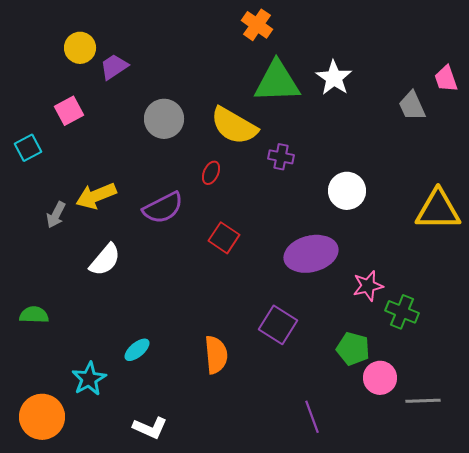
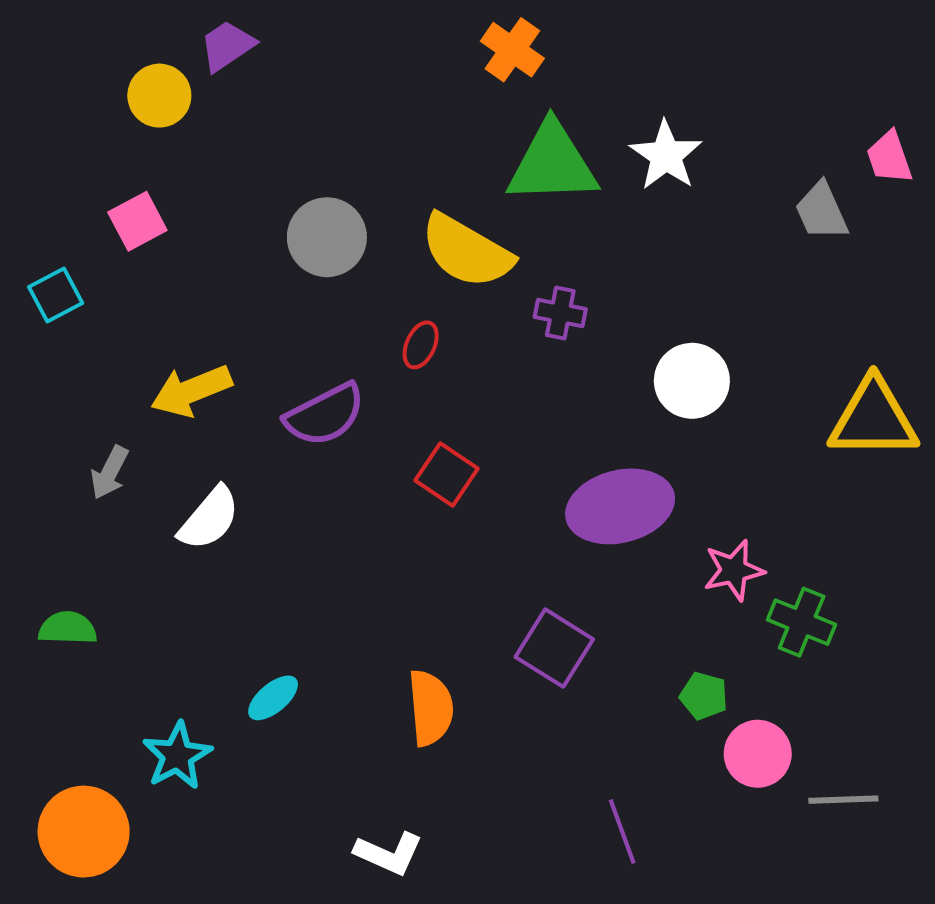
purple trapezoid: (114, 67) -> (227, 46), moved
gray arrow: (56, 215) -> (110, 473), moved
green pentagon: (353, 349) -> (704, 696), size x0.7
white L-shape: (150, 428) -> (389, 853), moved

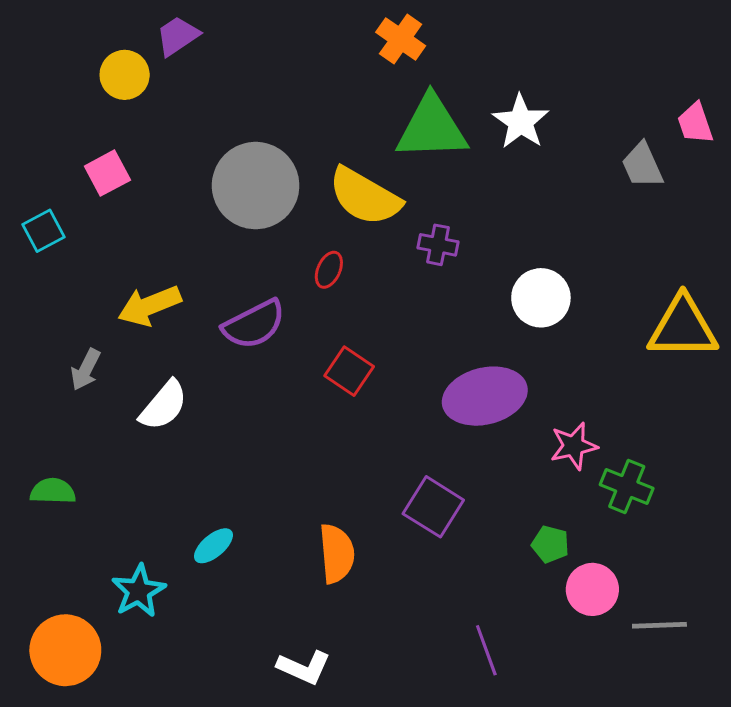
gray circle: (327, 237) -> (256, 186), size x1.4

